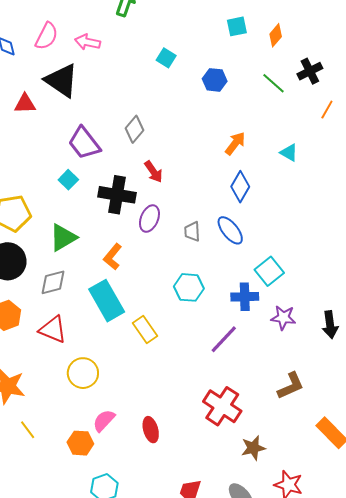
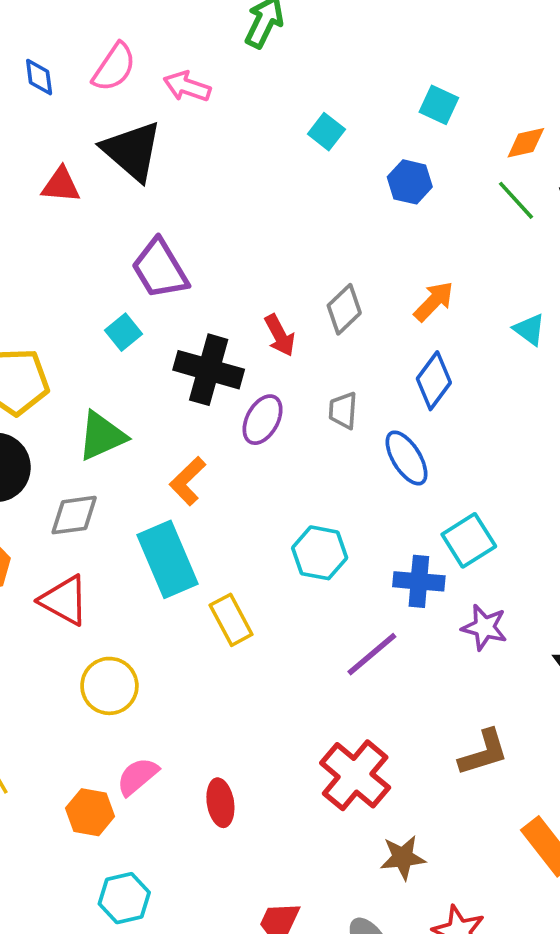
cyan square: (237, 26) -> (439, 105), moved, turned 30
orange diamond: (276, 35) -> (526, 143), moved, turned 30
gray diamond: (134, 129) -> (344, 309), moved
gray trapezoid: (192, 232) -> (343, 410), moved

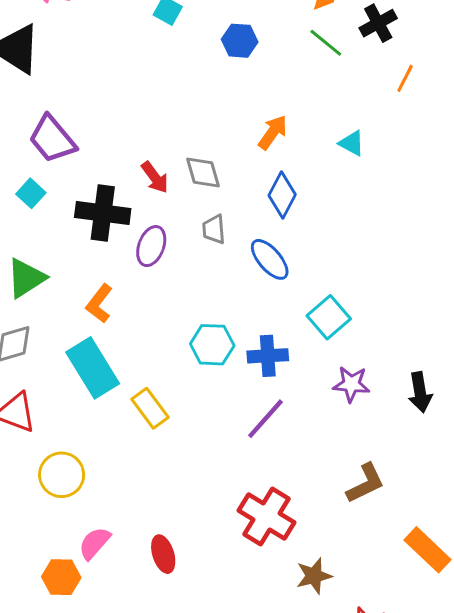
gray diamond: (344, 309) -> (203, 172), moved, turned -54
blue cross: (419, 581) -> (268, 356), moved

